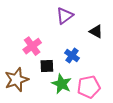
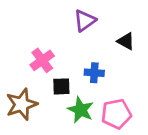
blue cross: (72, 56) -> (94, 73), turned -32

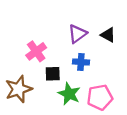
purple triangle: (85, 21) -> (77, 34), moved

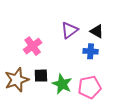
blue cross: (81, 62) -> (91, 51), moved
black square: (53, 74) -> (41, 76), moved

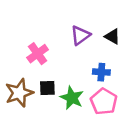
blue cross: (91, 51) -> (101, 72), moved
pink pentagon: (90, 87) -> (104, 101), turned -30

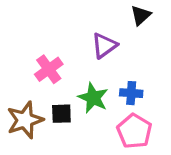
black triangle: (112, 36) -> (141, 15), moved, turned 49
green star: (72, 98) -> (93, 98), moved

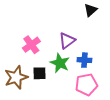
purple triangle: (104, 46) -> (67, 41), moved
pink pentagon: (134, 131) -> (86, 85), turned 30

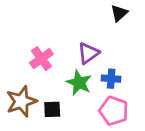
black square: (40, 73) -> (52, 109), moved
pink pentagon: (86, 85) -> (114, 111), turned 30

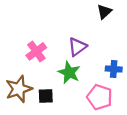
blue cross: (111, 79) -> (114, 69), moved

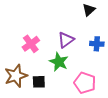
blue cross: (114, 69) -> (97, 44), moved

